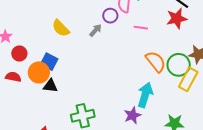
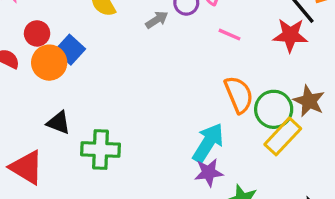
red circle: (19, 53) -> (37, 33), moved
black triangle: (50, 86) -> (59, 123), moved
purple star: (132, 115) -> (209, 172), moved

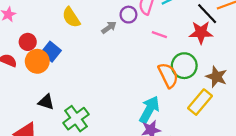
green circle: (274, 109) -> (184, 66), moved
green cross: (101, 149) -> (76, 119), turned -35

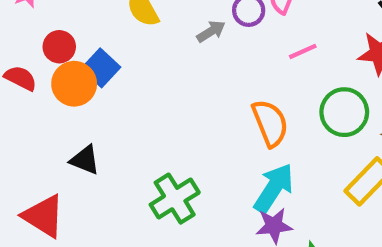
pink line: (159, 35) -> (303, 51), turned -48
orange semicircle: (168, 75) -> (270, 123), moved
green cross: (76, 119) -> (175, 199), moved

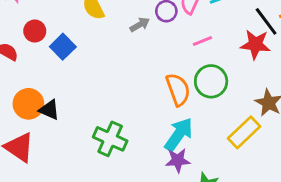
orange circle: (74, 84) -> (28, 104), moved
green circle: (344, 112) -> (211, 81), moved
green cross: (175, 199) -> (110, 139), turned -36

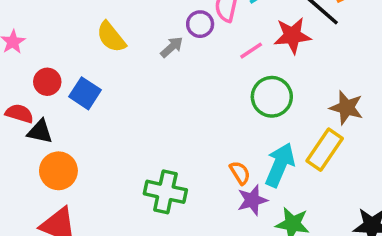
red star: (255, 44) -> (292, 36), moved
orange semicircle: (178, 90) -> (240, 173), moved, size x0.6
black triangle: (49, 110) -> (40, 132), moved
cyan arrow: (179, 134) -> (280, 165), moved

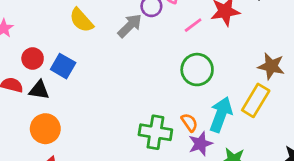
gray arrow: (172, 47) -> (130, 26), size x1.4
green circle: (272, 97) -> (197, 70), moved
black triangle: (40, 132) -> (39, 90), moved
green cross: (165, 192) -> (155, 132), moved

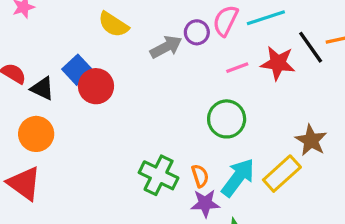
yellow semicircle: (81, 20) -> (113, 24), turned -32
red circle: (33, 59) -> (96, 86), moved, size x1.4

